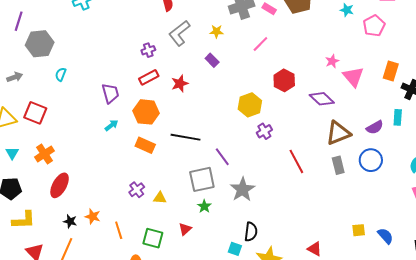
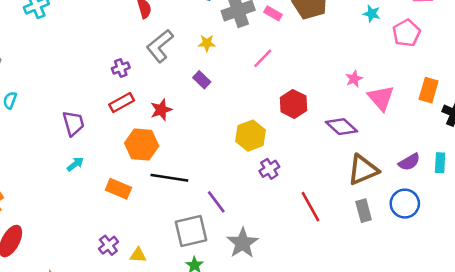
orange hexagon: (146, 112) -> (142, 145), moved
cyan rectangle: (398, 117) -> (440, 163), moved

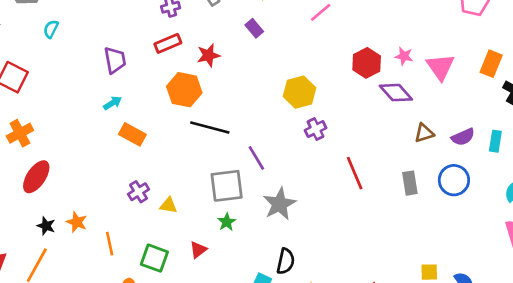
pink star: (354, 79) -> (404, 56), moved, turned 30
red hexagon: (293, 104) -> (367, 63), moved
brown triangle: (363, 170) -> (424, 133), moved, size x0.6
orange rectangle: (118, 189) -> (132, 134), moved

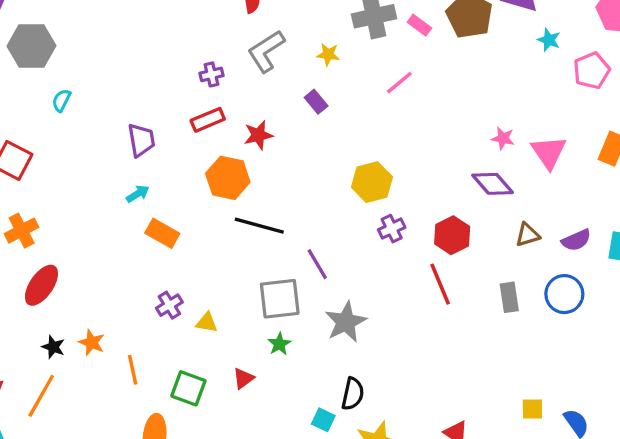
red hexagon: (367, 63) -> (452, 235), moved

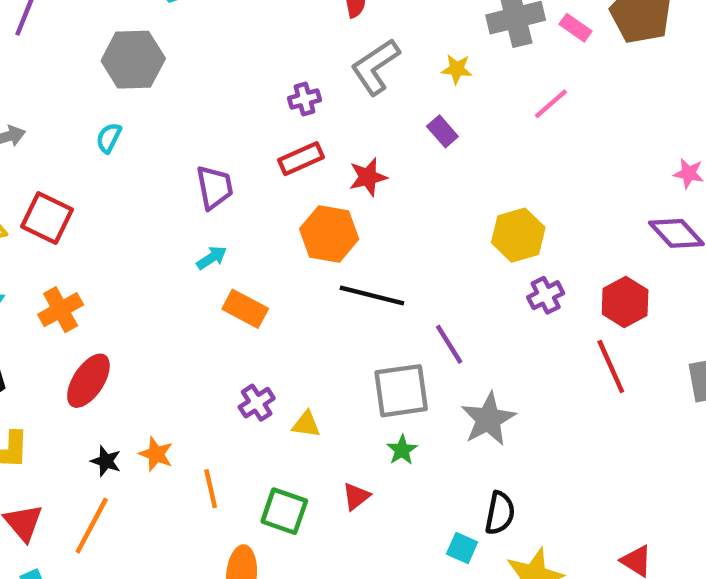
gray hexagon: (31, 46) -> (133, 60), moved

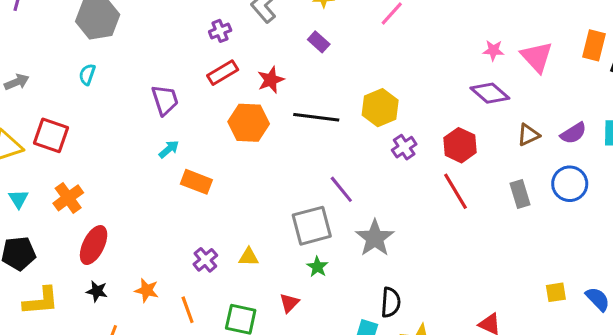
black line: (372, 296) -> (316, 117), moved
purple cross: (257, 403) -> (205, 260), moved
black star: (106, 461) -> (97, 291), moved

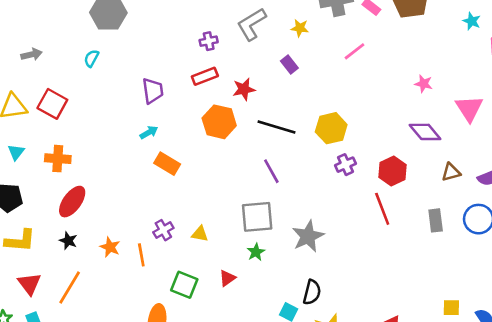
pink star: (493, 50) -> (424, 84), moved
purple line: (341, 189) -> (271, 171), moved
orange cross: (68, 198) -> (58, 159), turned 30
orange line: (188, 310) -> (141, 255), moved

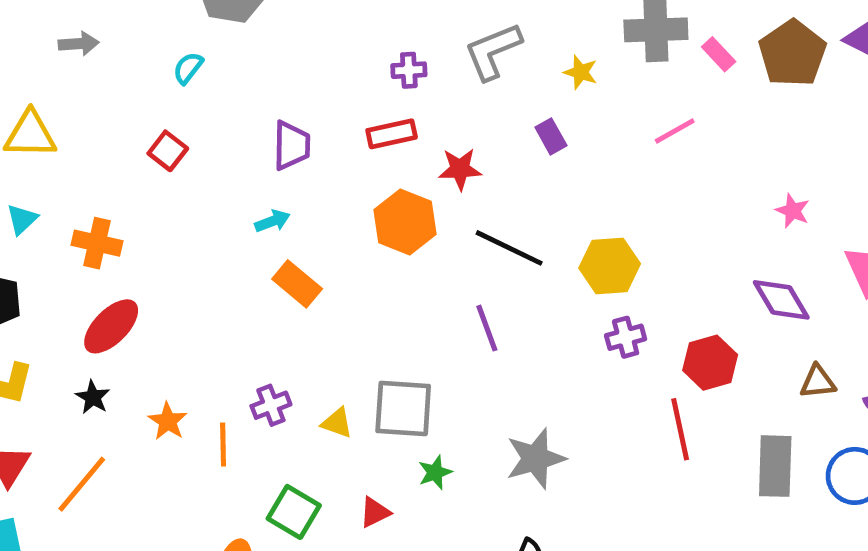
red square: (52, 104) -> (168, 151), moved, size x0.7
gray square: (257, 217) -> (403, 408), moved
gray rectangle: (436, 220) -> (775, 466), size x1.4

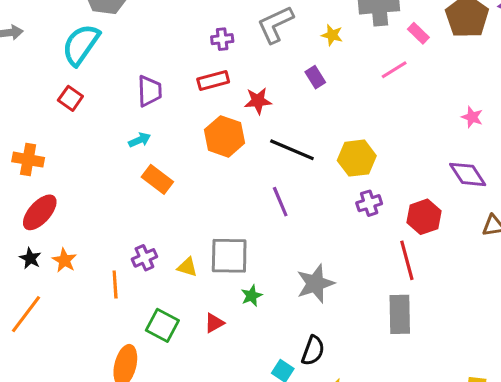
pink rectangle: (719, 54) -> (418, 33), moved
cyan semicircle: (188, 68) -> (81, 45), size x2.0
orange star: (168, 421) -> (64, 260), moved
gray rectangle: (775, 466) -> (400, 314), moved

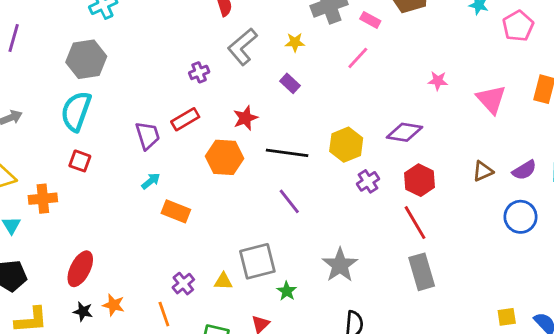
red rectangle: (213, 80) -> (185, 119), moved
orange cross: (28, 160) -> (43, 199), moved
purple diamond: (468, 174) -> (405, 132), moved, turned -32

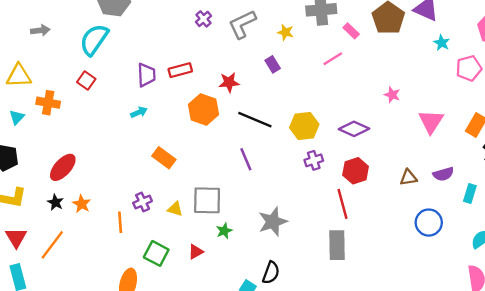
purple cross: (199, 72) -> (203, 19), moved, turned -35
purple semicircle: (524, 170) -> (443, 174), moved
orange rectangle: (176, 211) -> (164, 158), moved

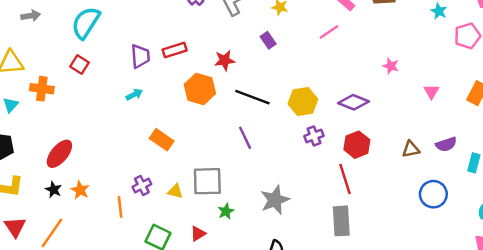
pink triangle: (431, 121) -> (431, 91), size x0.6

